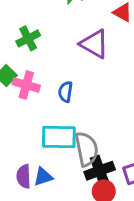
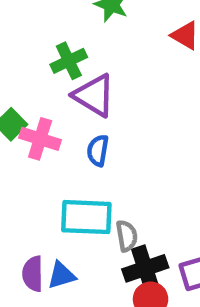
green cross: (28, 38) -> (69, 61), moved
purple triangle: (94, 44) -> (94, 95), moved
gray semicircle: (87, 149) -> (127, 236), size x0.6

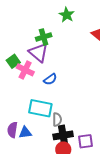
purple triangle: (94, 95) -> (39, 53), moved
blue semicircle: (98, 151) -> (50, 79), turned -144

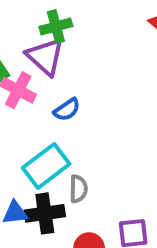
cyan rectangle: (40, 108) -> (46, 166), turned -50
black cross: (63, 135) -> (45, 213), moved

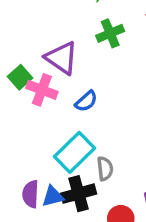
green cross: (56, 26) -> (110, 33), moved

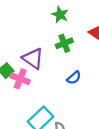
blue semicircle: (86, 101) -> (74, 78), moved

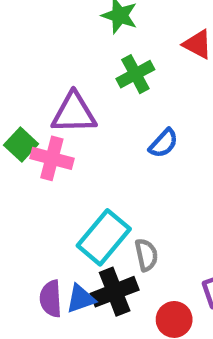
purple triangle: (33, 58) -> (74, 113), turned -30

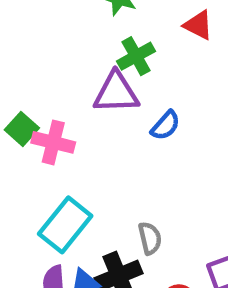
purple triangle: (74, 113) -> (116, 93), moved
cyan rectangle: (104, 237) -> (65, 225), moved

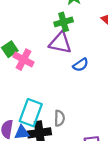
green cross: (136, 56) -> (64, 22), moved
cyan rectangle: (65, 225) -> (31, 113), moved, turned -32

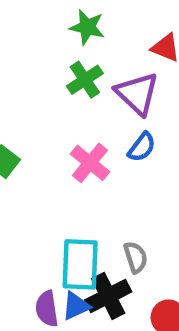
purple triangle: (60, 43) -> (137, 93), moved, turned 50
pink cross: (24, 60) -> (90, 163), moved, turned 30

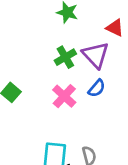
green cross: (85, 80) -> (65, 57), moved

